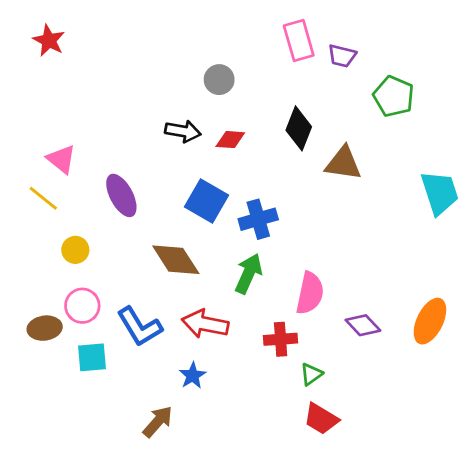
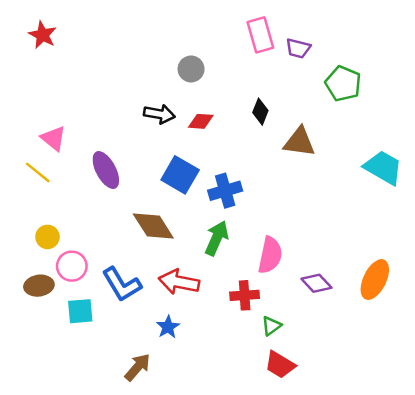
black diamond: (299, 128) -> (260, 112), size x0.7
cyan trapezoid: (440, 193) -> (383, 168), turned -42
yellow circle: (75, 250) -> (47, 237), moved

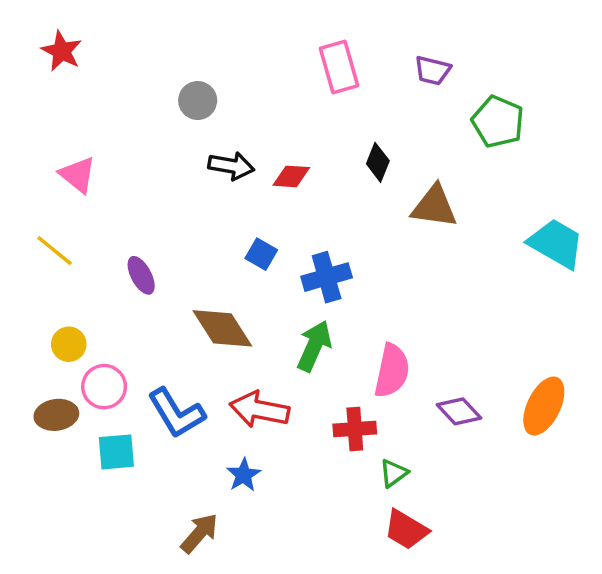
pink rectangle: (260, 35) -> (339, 67), moved
gray circle: (191, 69) -> (198, 100), moved
pink triangle: (54, 138) -> (78, 175), moved
purple ellipse: (106, 170) -> (141, 275), moved, size x0.7
blue square: (180, 175) -> (261, 254), size x0.6

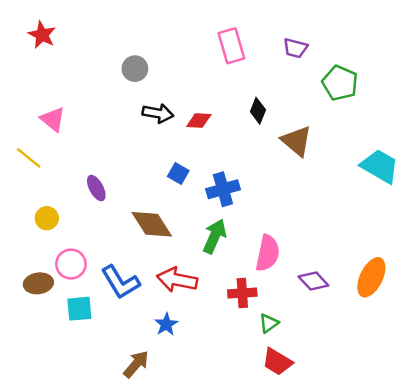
brown triangle: (434, 206) -> (297, 141), turned 32
yellow line: (55, 251) -> (29, 158), moved
yellow circle: (69, 344) -> (47, 218), moved

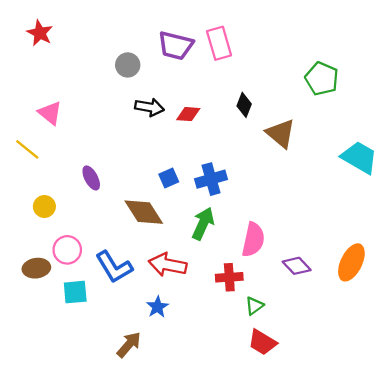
purple trapezoid: (295, 48) -> (176, 46), moved, size x1.5
blue square: (178, 174) -> (169, 178), moved, turned 36

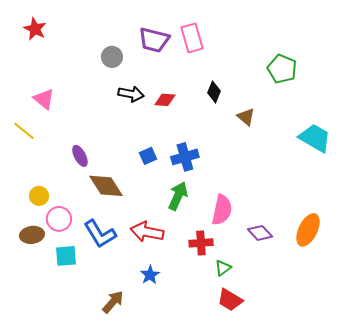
brown triangle: (281, 133) -> (246, 117), size x0.7
yellow circle: (44, 207) -> (39, 196), moved
brown diamond: (144, 212) -> (106, 186), moved
blue star: (157, 307) -> (150, 275), moved

